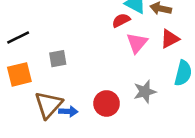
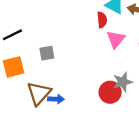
red semicircle: (121, 20) -> (102, 20), turned 112
red circle: (107, 103) -> (110, 92), moved

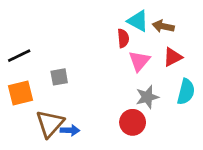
gray star: (123, 82) -> (147, 97), moved

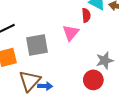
pink triangle: (139, 61) -> (71, 33), moved
gray square: (59, 77) -> (37, 45), size x1.6

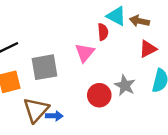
gray star: (105, 60) -> (125, 85), turned -30
red circle: (93, 80) -> (99, 95), moved

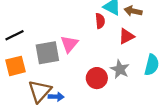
red triangle: (148, 49) -> (126, 36), moved
pink triangle: (85, 53) -> (69, 44), moved

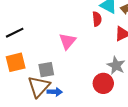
gray square: (47, 53) -> (46, 70), moved, size x0.7
red circle: (97, 78) -> (103, 83), moved

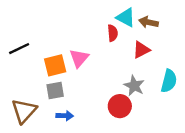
orange square: (16, 62) -> (55, 65), moved
brown triangle: (39, 87) -> (24, 111), moved

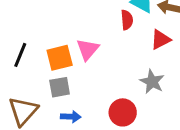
black line: (19, 49) -> (20, 55), moved, turned -42
red circle: (120, 106) -> (123, 112), moved

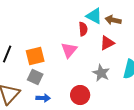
pink triangle: (88, 49) -> (69, 50), moved
gray square: (60, 87) -> (35, 77), turned 35

